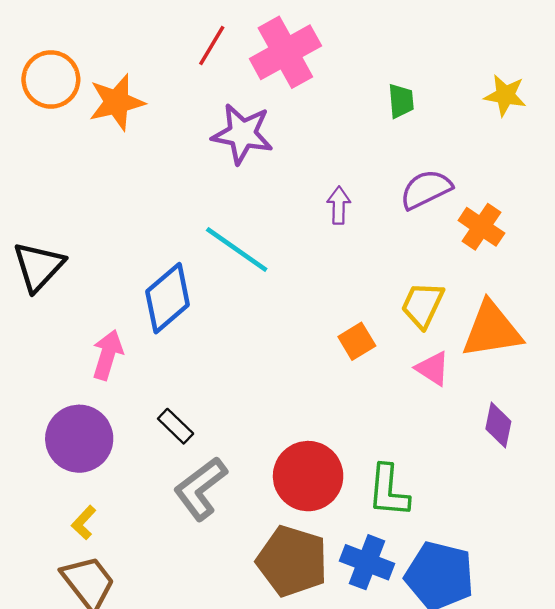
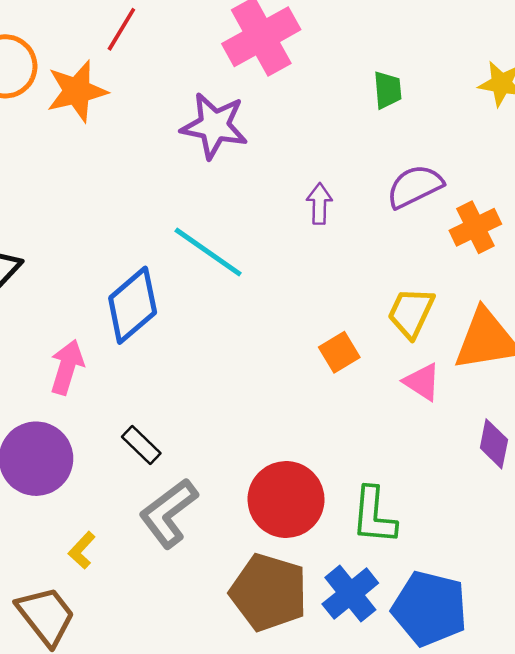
red line: (212, 45) -> (121, 29), moved
orange cross: (481, 227) -> (475, 227), turned 30
yellow L-shape: (84, 523) -> (82, 550), moved
blue cross: (367, 562) -> (350, 594), turned 30

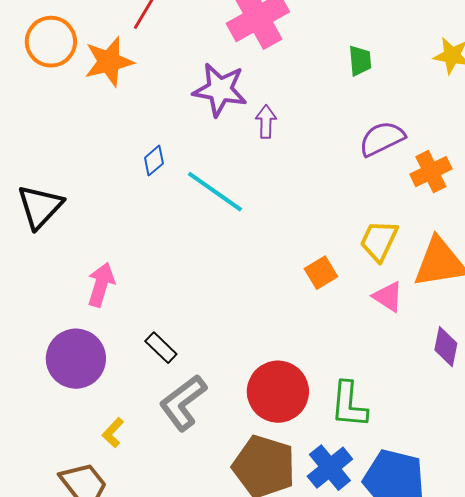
purple arrow: (319, 204) -> (266, 122), moved
blue diamond: (133, 305) -> (154, 161), moved, size x0.5

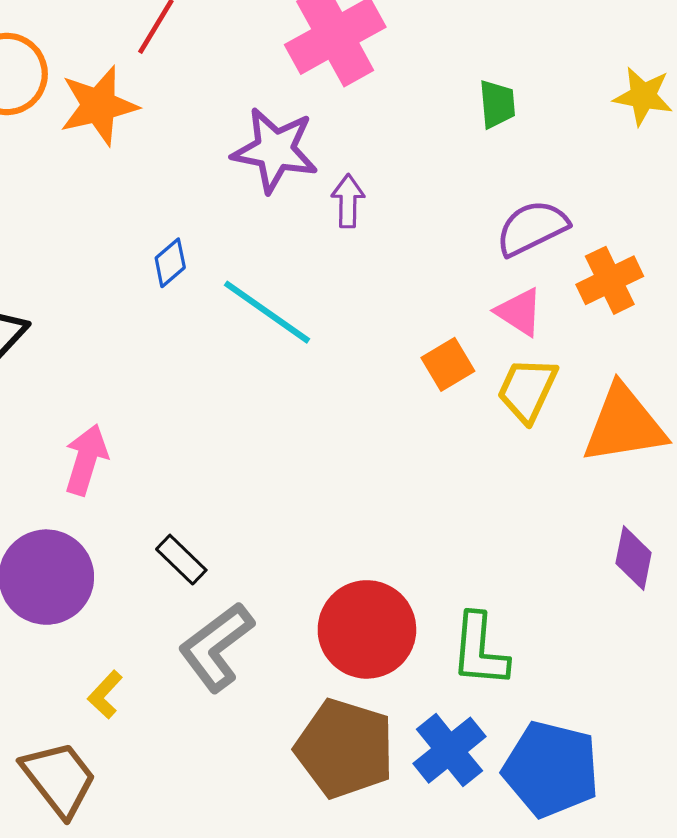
orange square: (321, 273) -> (448, 364), moved
pink triangle: (388, 297) -> (519, 312), moved

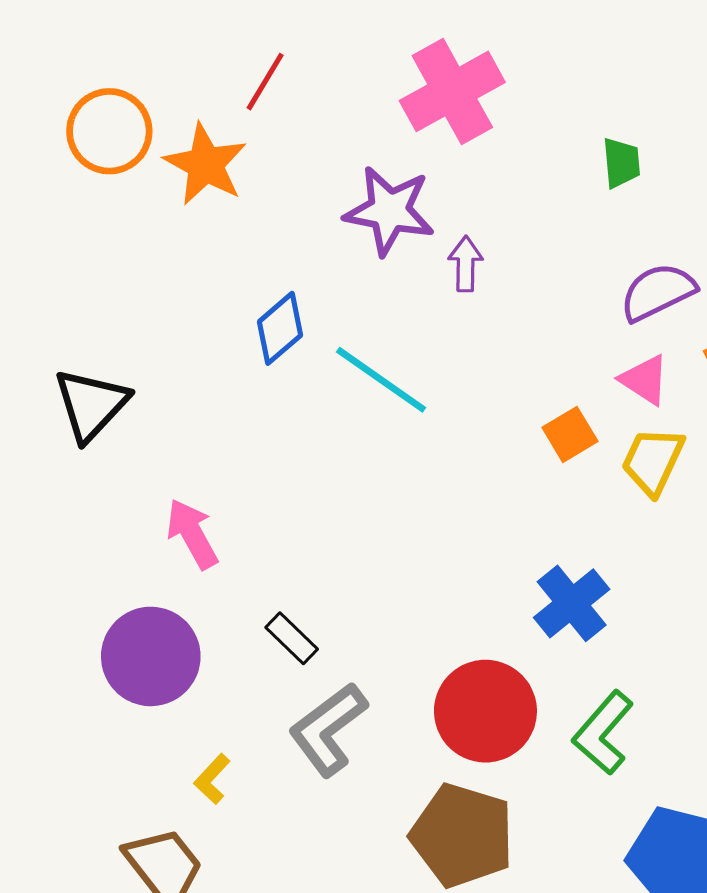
orange star: (99, 106) -> (205, 164), turned -30
blue diamond: (170, 263) -> (280, 328), size x1.4
pink arrow: (86, 460) -> (192, 534), turned -46
green L-shape: (480, 650) -> (603, 733), turned 36
blue cross: (449, 750) -> (572, 603), moved

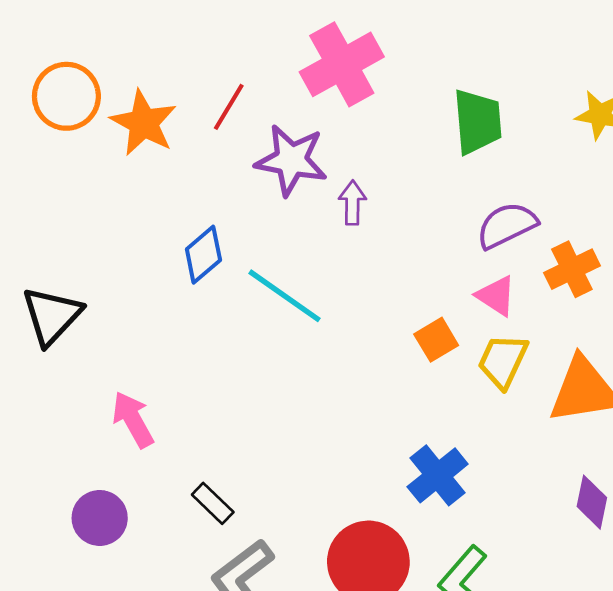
red line: (265, 82) -> (229, 107), moved
green trapezoid: (621, 163) -> (477, 122), size x1.6
purple circle: (151, 656) -> (100, 518), size x0.7

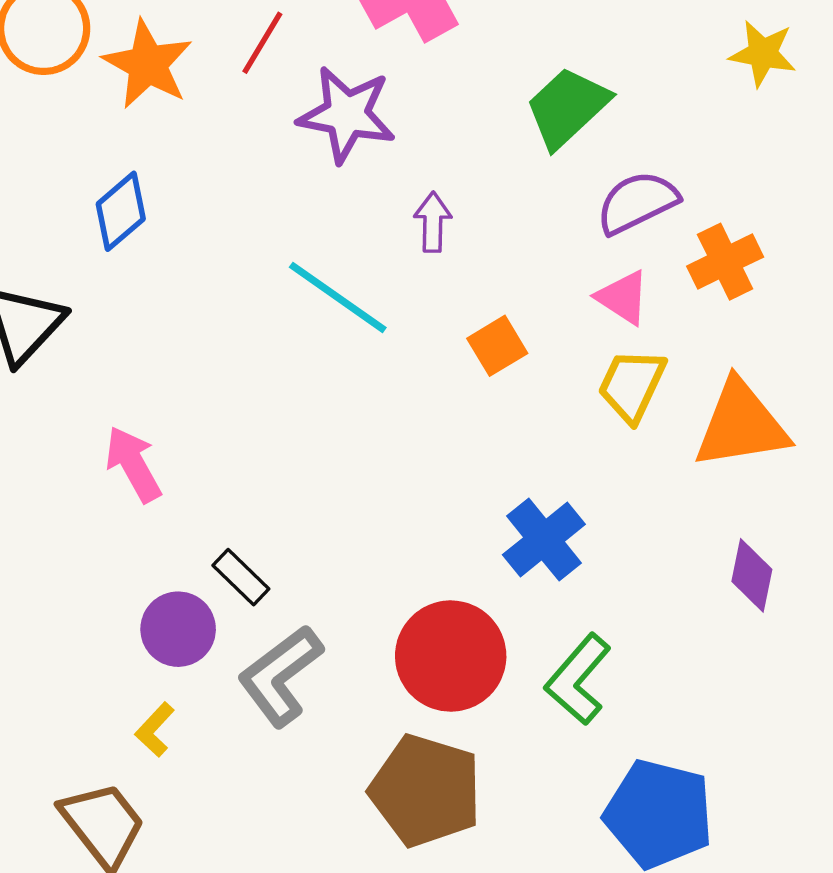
green trapezoid: (477, 122) -> (567, 107), moved, turned -128
purple arrow: (352, 203) -> (433, 222), moved
blue diamond: (203, 255) -> (121, 211), moved
orange square: (436, 340) -> (497, 346), moved
purple circle: (100, 518) -> (178, 629), moved

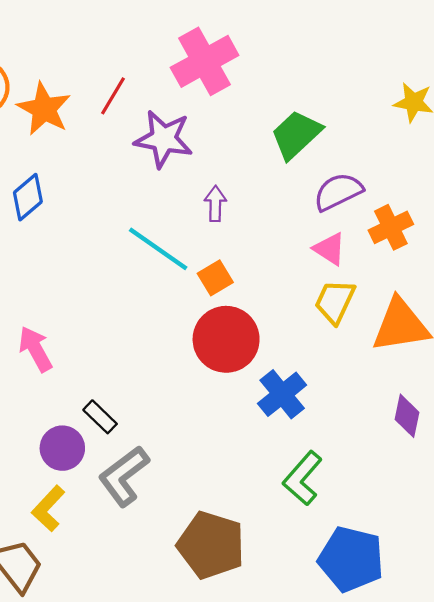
orange square: (497, 346) -> (215, 278), moved
red circle: (451, 656) -> (226, 339), moved
yellow L-shape: (155, 730) -> (48, 508), size x1.4

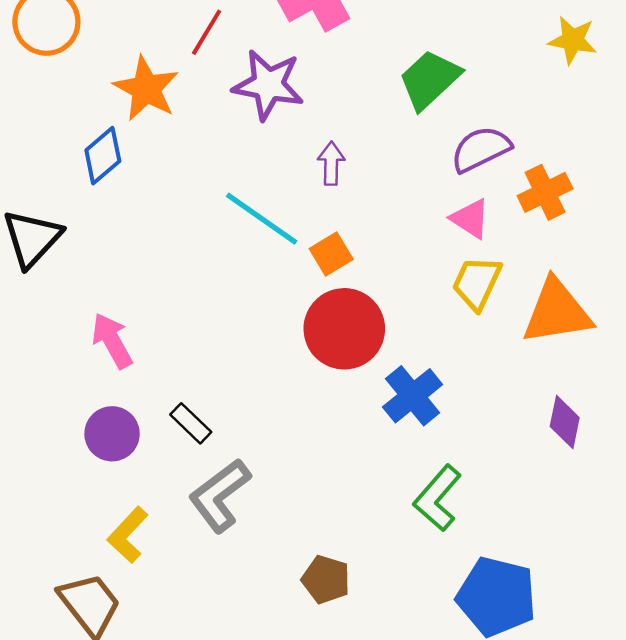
orange star: (44, 109) -> (146, 89), moved
purple circle: (62, 448) -> (112, 434), moved
brown pentagon: (211, 545) -> (326, 579), size x0.6

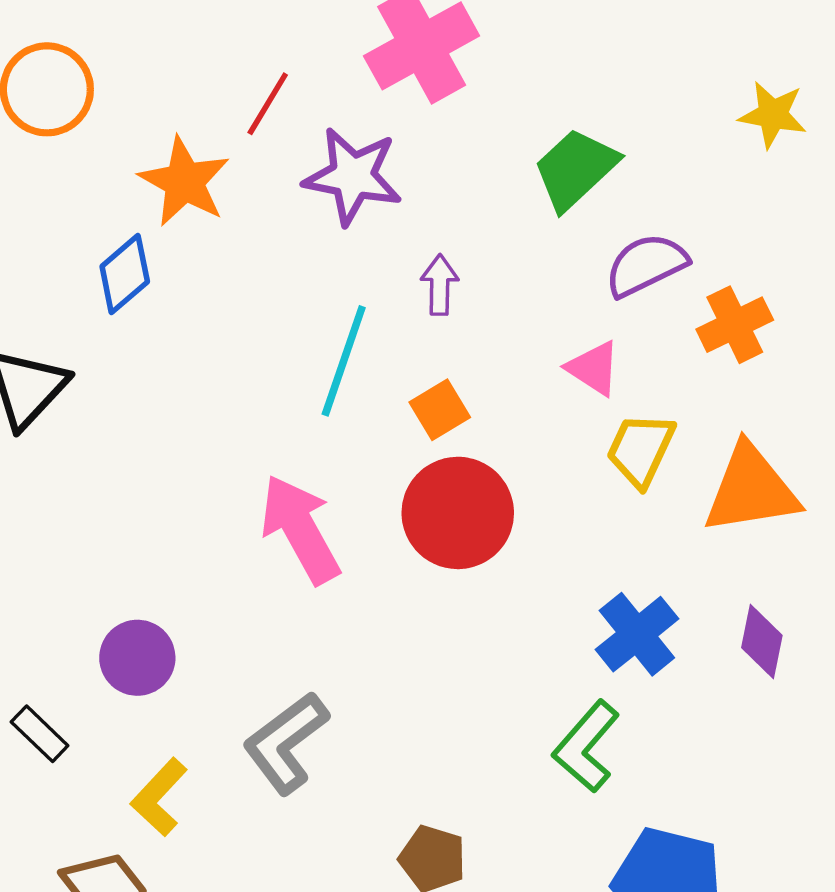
cyan line: (262, 219) -> (344, 361), turned 74
pink triangle: (470, 219) -> (594, 368), moved
pink arrow: (112, 341) -> (300, 529), moved, size x1.4
blue cross: (413, 396) -> (637, 634), moved
black rectangle: (191, 423) -> (40, 734), moved

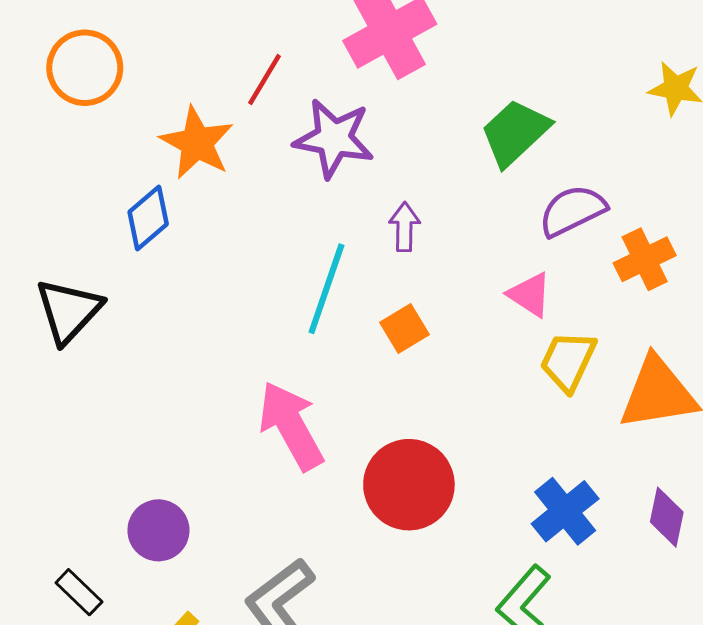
red circle: (458, 513) -> (409, 485), moved

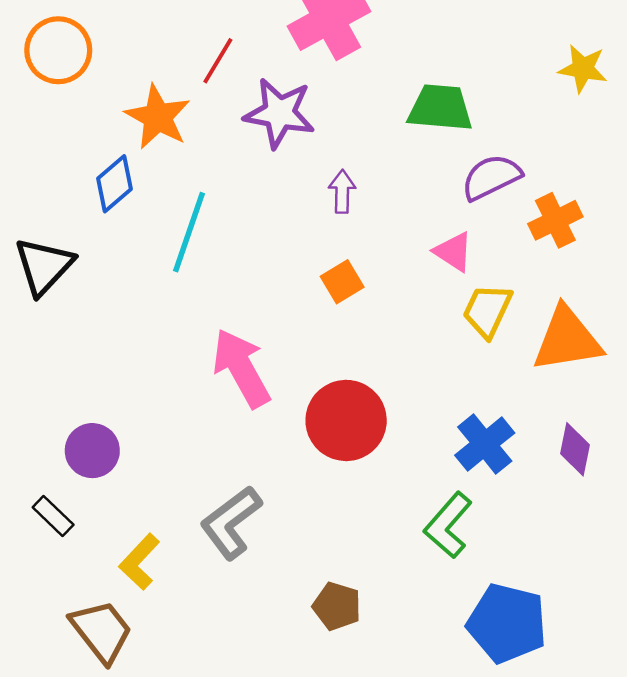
green trapezoid: (515, 133) -> (440, 108), turned 48
cyan line: (326, 289) -> (189, 232), moved
purple circle: (158, 530) -> (92, 451), moved

